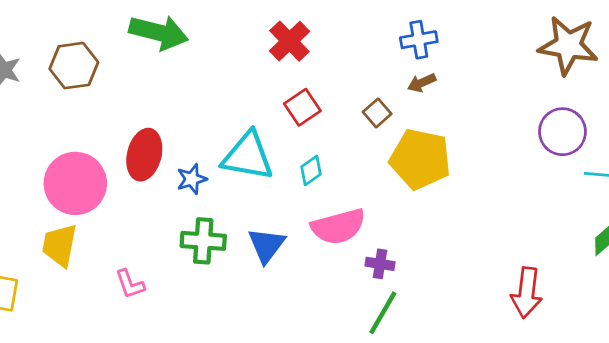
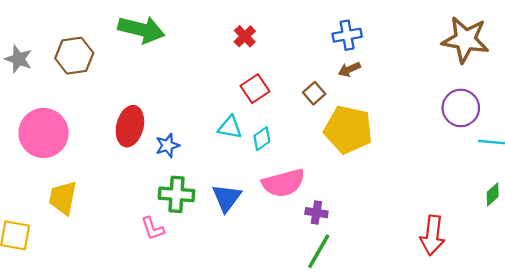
red cross: (289, 41) -> (245, 36), size x0.7
cyan triangle: (248, 156) -> (230, 127), moved, size x0.6
pink circle: (75, 183) -> (44, 133), moved
pink L-shape: (130, 284) -> (153, 228), moved

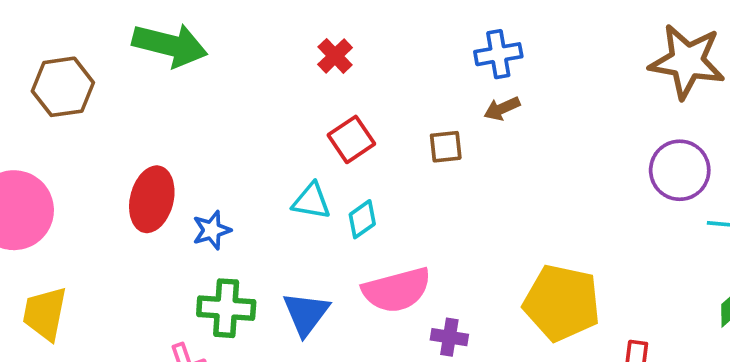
brown square: (314, 93) -> (446, 147), turned 35
yellow pentagon: (348, 130) -> (562, 303), moved

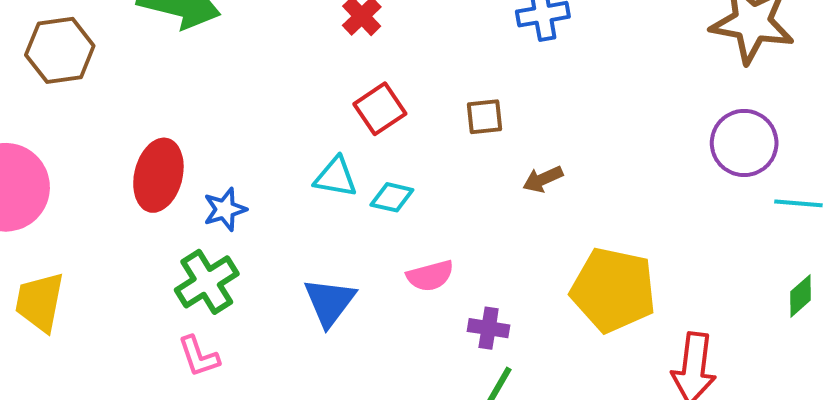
brown arrow: (502, 109) -> (543, 179), moved
cyan diamond: (362, 219) -> (392, 197), turned 48
pink semicircle: (397, 290) -> (430, 276), size x0.6
green cross: (226, 308) -> (207, 282), moved, turned -36

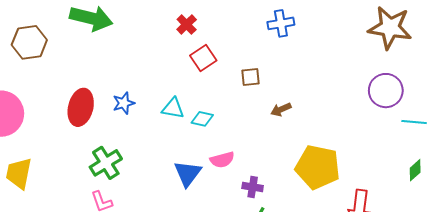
red square: (380, 109) -> (203, 58), moved
blue star: (225, 209) -> (124, 103), moved
blue triangle: (330, 302) -> (188, 173), moved

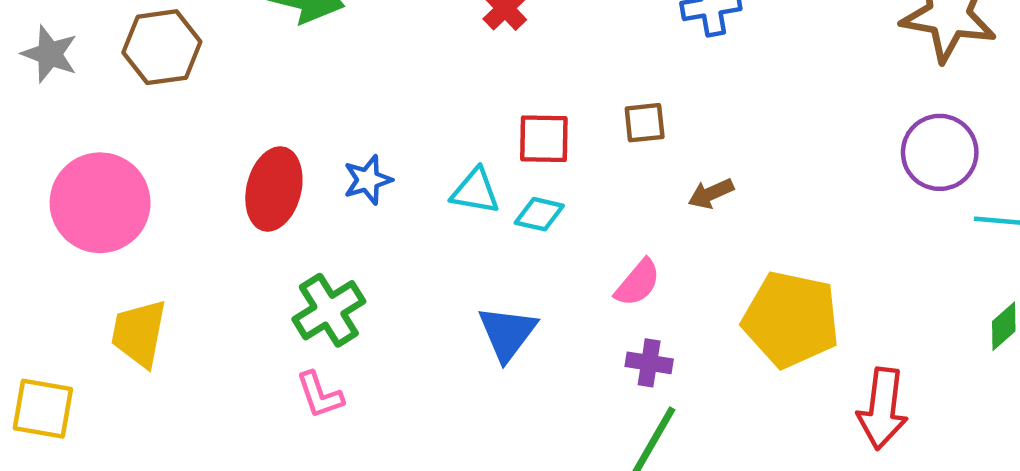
red square: (203, 58) -> (544, 139), moved, turned 35
pink semicircle: (222, 160) -> (638, 283), moved, turned -35

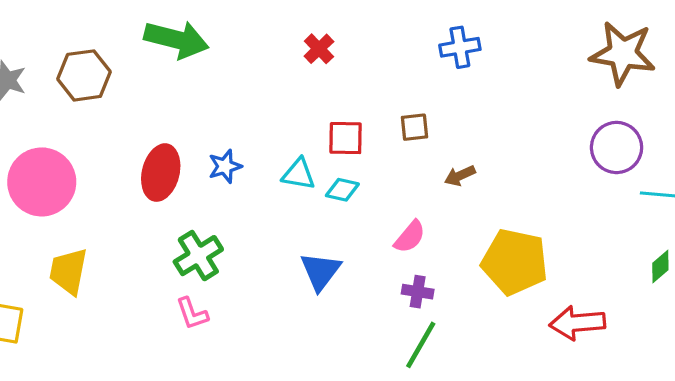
red arrow: (882, 409) -> (577, 323), turned 78

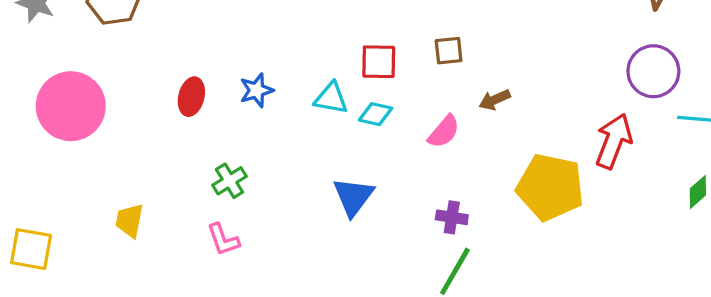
red ellipse: (161, 173) -> (191, 97), size x0.7
pink semicircle: (410, 237) -> (444, 132), moved
green cross: (198, 256) -> (229, 181), size x0.7
yellow trapezoid: (68, 271) -> (129, 220), moved, size x0.7
red arrow: (577, 323) -> (614, 141), moved, turned 116

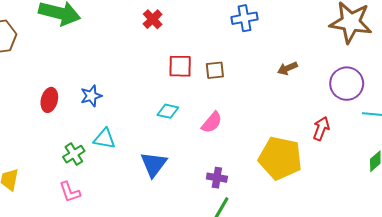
red square: (379, 62) -> (180, 66), moved
cyan triangle: (331, 98) -> (105, 139), moved
brown arrow: (495, 100) -> (287, 68), moved
red arrow: (614, 141) -> (321, 129), size x0.7

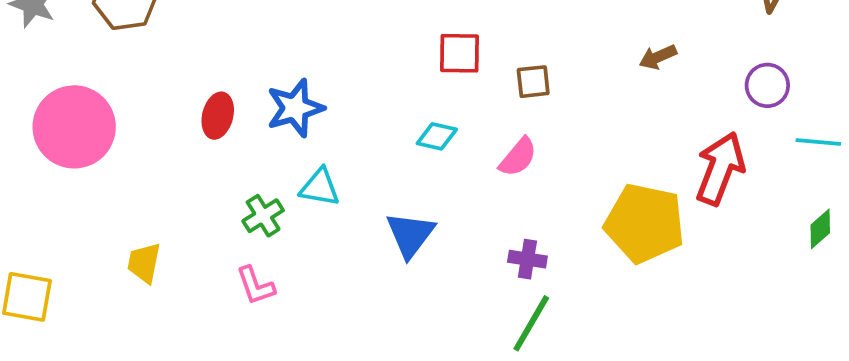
brown square: (215, 70) -> (533, 82), moved
purple circle: (347, 84) -> (767, 85), size x0.7
blue star: (91, 96) -> (295, 108), size x1.4
red arrow: (321, 129) -> (720, 168), size x1.6

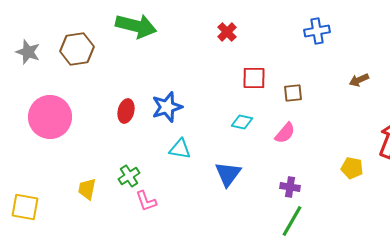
green cross: (263, 216) -> (129, 176), moved
yellow pentagon: (645, 223) -> (352, 168), size x0.5

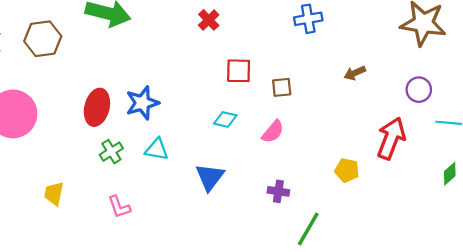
red ellipse: (126, 111) -> (97, 107), size x1.4
green cross: (129, 176) -> (111, 152), moved
green line: (292, 221) -> (308, 229), moved

